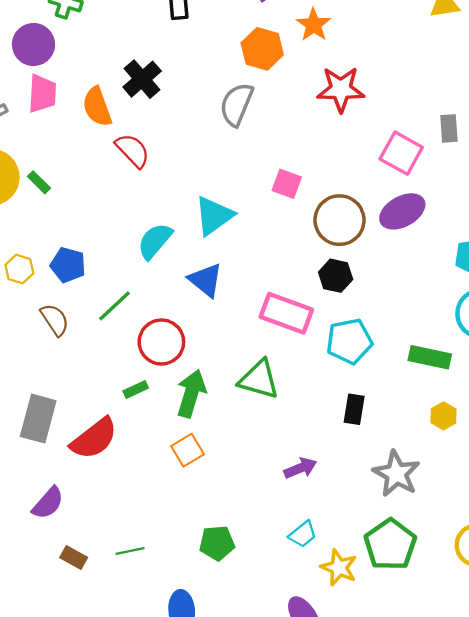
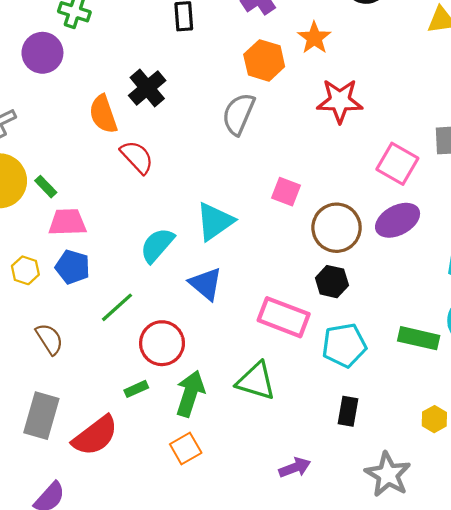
pink trapezoid: (42, 94) -> (67, 222), moved, turned -96
brown semicircle: (55, 320) -> (49, 339), moved
green rectangle: (430, 357) -> (419, 338), moved

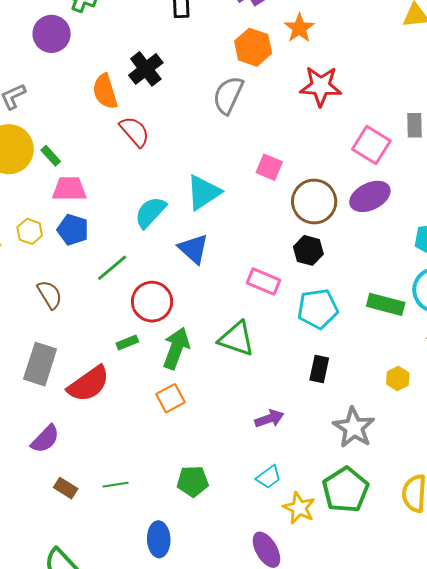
pink rectangle: (284, 317) -> (263, 281), size x0.7

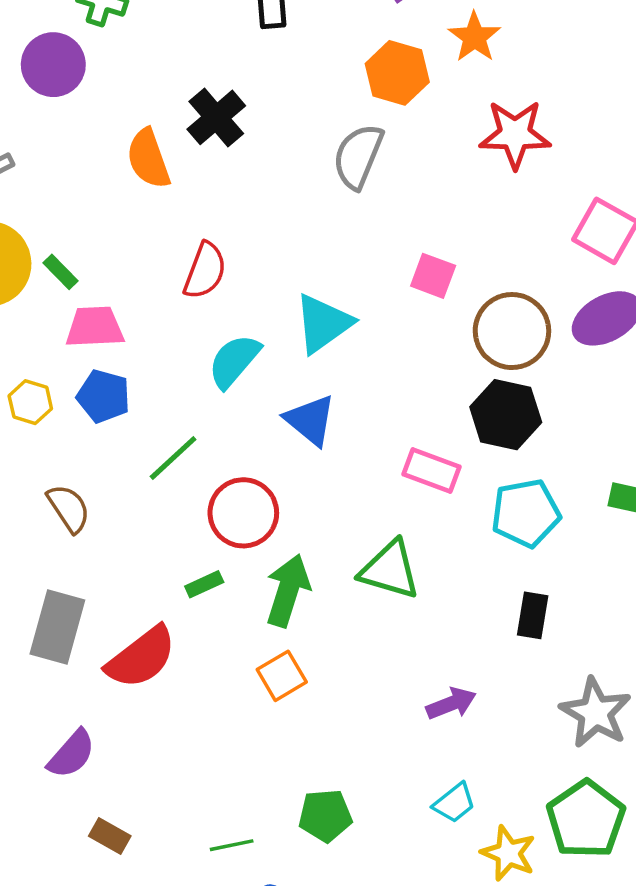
red semicircle: (135, 131) -> (205, 271), moved, turned 64
black hexagon: (308, 250) -> (506, 415), size x1.4
green line: (116, 485) -> (232, 845), moved

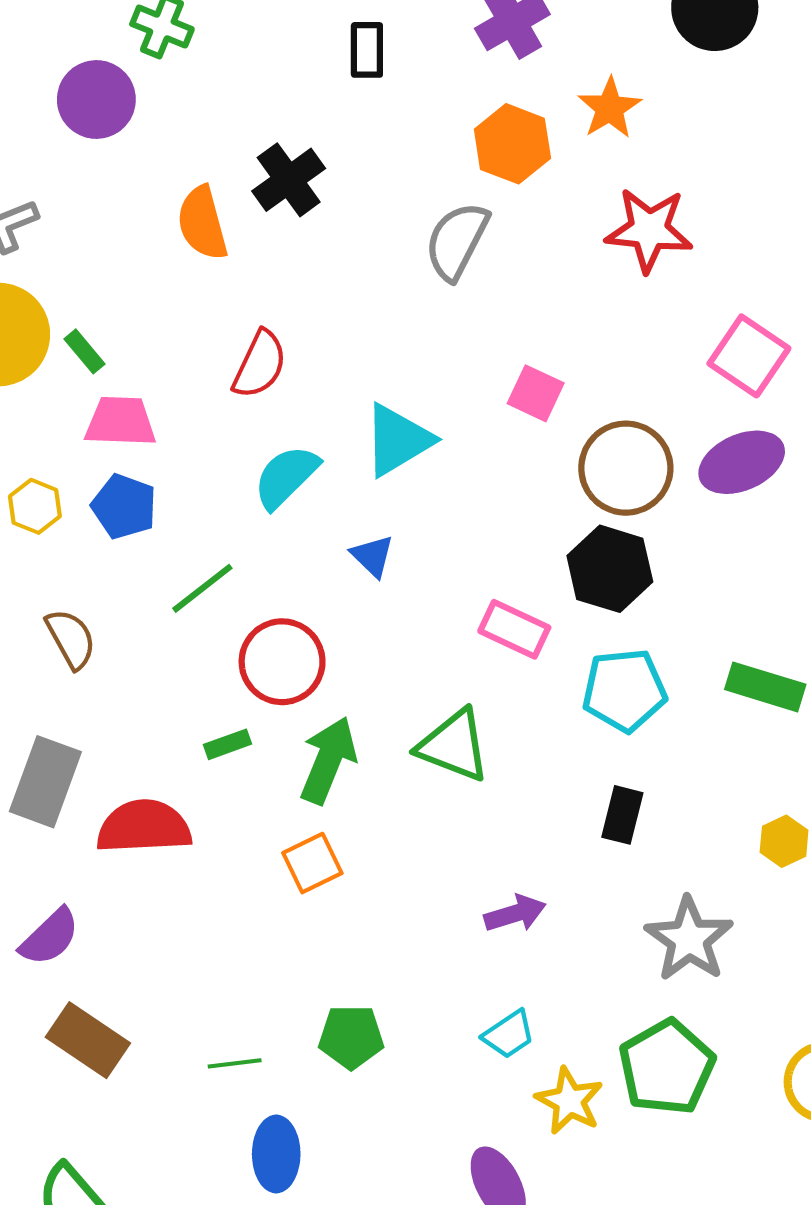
blue triangle: (310, 420) -> (372, 556), size x0.7
red semicircle: (141, 657) -> (144, 827), turned -150
brown rectangle: (110, 836) -> (88, 1040), size x1.6

